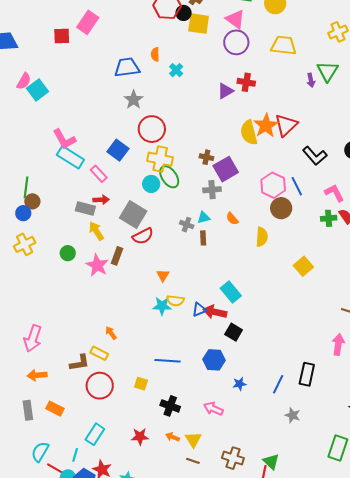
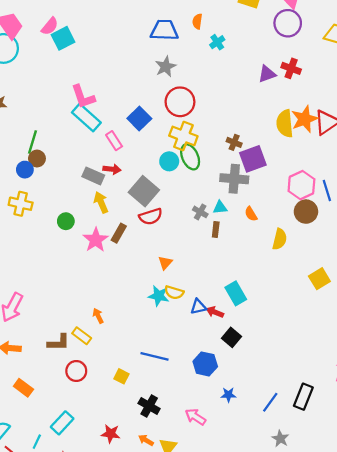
gray cross: (212, 190) -> (234, 179), size x1.4
yellow cross: (25, 244) -> (21, 204), turned 30
red arrow: (215, 312) -> (215, 312), size x0.7
red circle: (100, 386) -> (76, 371), size x0.7

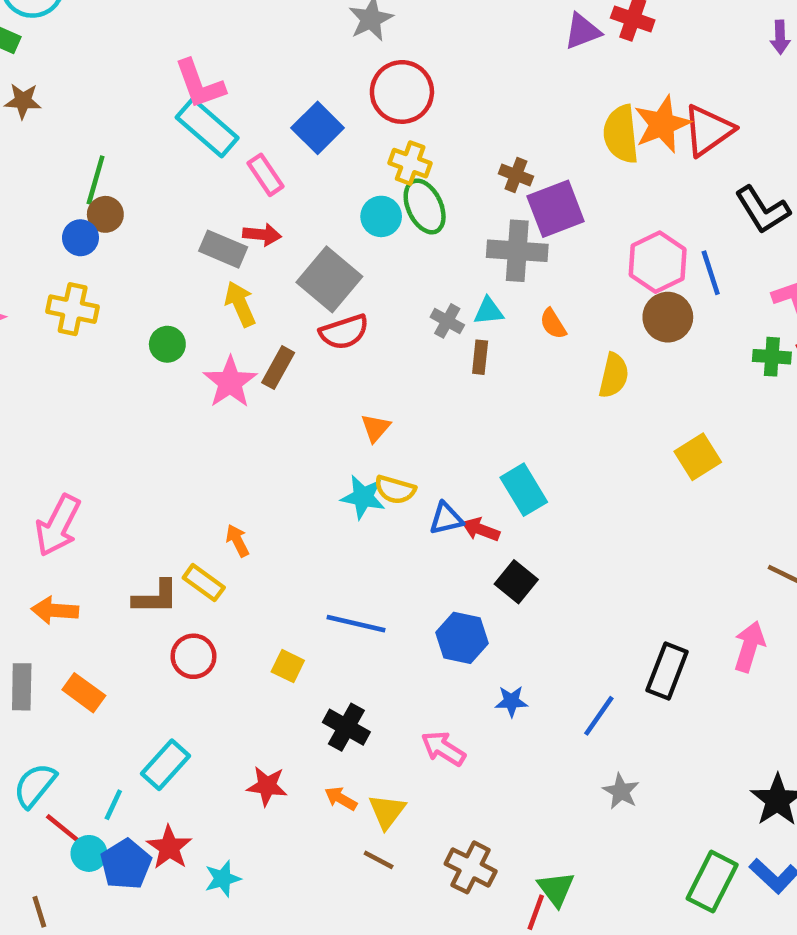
yellow cross: (183, 136) -> (410, 163), size x0.7
black rectangle: (303, 397) -> (667, 671), moved

